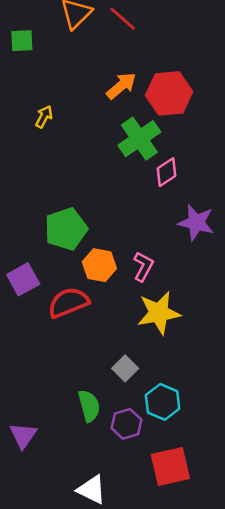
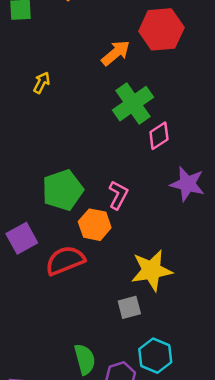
red hexagon: (169, 93) -> (161, 29), moved
pink L-shape: (143, 266) -> (118, 195), moved
gray square: (125, 368) -> (129, 307), moved, turned 30

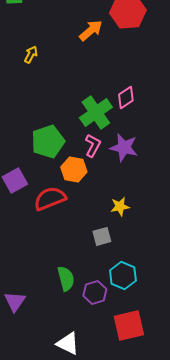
green cross: (133, 104) -> (96, 112), moved
purple star: (187, 184) -> (124, 147), moved
yellow star: (152, 270) -> (120, 206), size x0.6

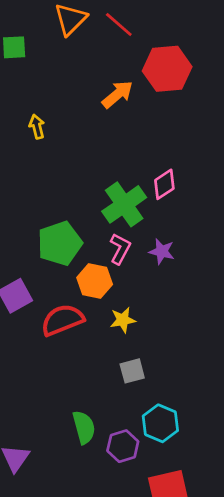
yellow arrow: (31, 54) -> (37, 127), turned -42
purple star: (124, 147) -> (162, 251), size x0.7
yellow star: (120, 206) -> (123, 320), moved

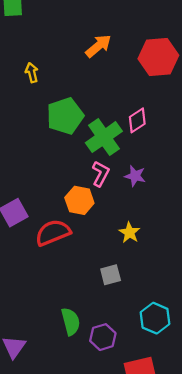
red hexagon: (167, 69) -> (158, 57), moved
green pentagon: (60, 243) -> (65, 116), moved
yellow star: (123, 320) -> (129, 233), moved, turned -30
cyan hexagon: (160, 423) -> (155, 318), moved

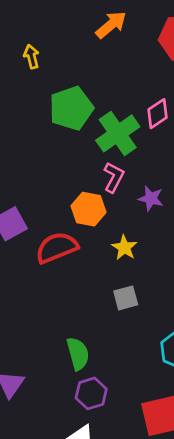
purple star: (135, 176) -> (151, 198), moved
yellow star: (129, 233) -> (124, 248), moved
purple hexagon: (103, 337) -> (91, 393), moved

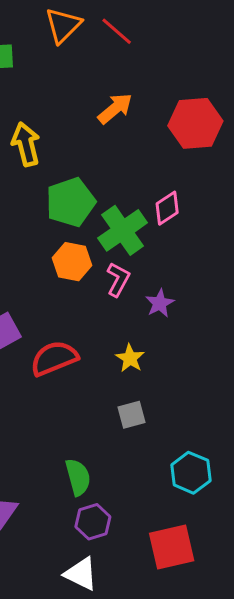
yellow arrow: (31, 57) -> (26, 144), size x1.6
purple star: (151, 198) -> (160, 303), turned 30
orange hexagon: (89, 209) -> (72, 262), moved

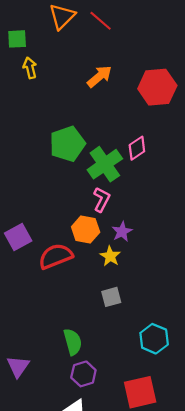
yellow arrow: (26, 144) -> (30, 68), moved, size x0.7
orange hexagon: (72, 262) -> (86, 229), moved
purple star: (160, 303) -> (122, 232), moved

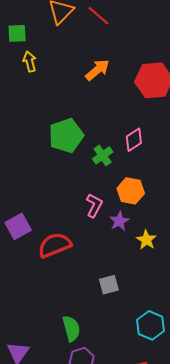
green cross: (105, 164) -> (103, 155), size x0.6
pink L-shape: (102, 199) -> (94, 205), moved
orange hexagon: (86, 229) -> (131, 191), moved
yellow star: (110, 256) -> (146, 240), moved

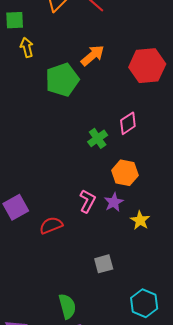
green pentagon: (66, 136) -> (62, 80), moved
pink L-shape: (94, 205) -> (87, 201), moved
red semicircle: (55, 245) -> (51, 225), size x0.7

